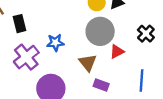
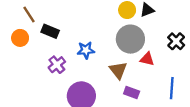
black rectangle: (20, 24) -> (50, 31), turned -54
red triangle: (117, 52) -> (147, 59), turned 40
purple cross: (26, 57) -> (57, 65), size x0.7

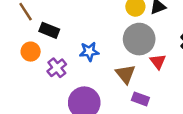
orange circle: (20, 38) -> (31, 52), moved
red triangle: (147, 59) -> (158, 62), turned 40

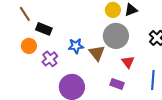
red triangle: (158, 62) -> (128, 62), moved
brown triangle: (125, 74) -> (97, 53), moved

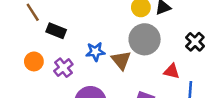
orange circle: (29, 46) -> (34, 61), moved
red triangle: (128, 62) -> (172, 71), moved, turned -40

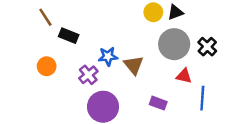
gray circle: (145, 39) -> (174, 44), moved
purple cross: (63, 68) -> (88, 75), moved

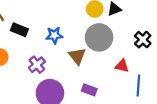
gray circle: (174, 44) -> (99, 37), moved
blue star: (108, 56) -> (54, 35), moved
purple rectangle: (158, 103) -> (89, 90), moved

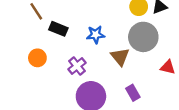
purple rectangle: (89, 90) -> (133, 93), turned 40

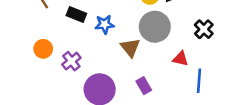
black rectangle: (58, 29) -> (76, 14), moved
purple cross: (77, 66) -> (71, 61), moved

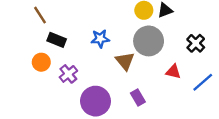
black rectangle: (76, 14) -> (57, 40), moved
blue line: (199, 81) -> (203, 82), moved, turned 45

